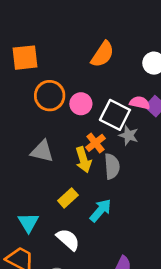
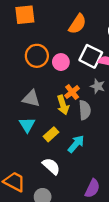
orange square: (25, 58) -> (25, 15), moved
white square: (115, 115) -> (91, 56), moved
cyan triangle: (28, 223) -> (27, 125), moved

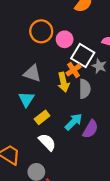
white square: (91, 56) -> (83, 56), moved
yellow rectangle: (51, 134) -> (42, 117), moved
purple semicircle: (92, 188) -> (90, 129), moved

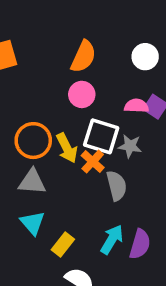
orange circle: (41, 31) -> (33, 141), moved
pink circle: (65, 39) -> (82, 94), moved
yellow arrow: (63, 82) -> (67, 148), moved

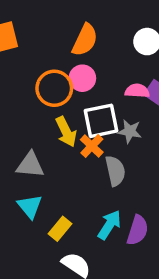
white square: (101, 136) -> (101, 121), turned -30
orange circle: (33, 141) -> (54, 88), moved

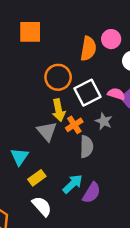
orange semicircle: (85, 40) -> (88, 49), turned -30
pink circle: (82, 78) -> (111, 39), moved
white square: (101, 121) -> (87, 93), moved, turned -30
gray triangle: (30, 165) -> (47, 131), moved, turned 30

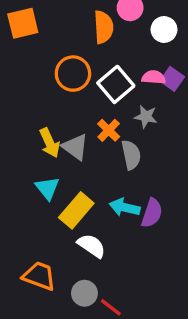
yellow arrow: (59, 110) -> (50, 143), moved
yellow rectangle: (37, 178) -> (76, 210), size x1.5
cyan arrow: (73, 184) -> (125, 207), turned -110

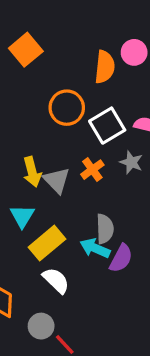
orange square: (23, 23) -> (26, 50), turned -36
gray semicircle: (131, 155) -> (105, 229), moved

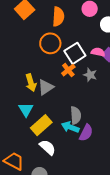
orange semicircle: (105, 67) -> (58, 17), moved
orange cross: (92, 170) -> (68, 70), moved
gray triangle: (57, 180) -> (46, 87), turned 42

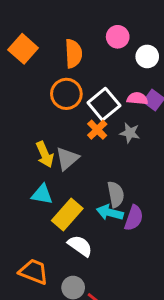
cyan triangle: (26, 110) -> (42, 194), turned -42

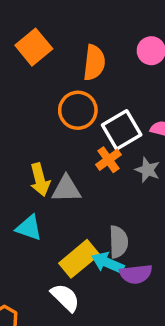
gray triangle: (67, 159) -> (66, 189), turned 30
yellow rectangle: (67, 214) -> (79, 259), moved
purple semicircle: (134, 218) -> (136, 274), turned 55

